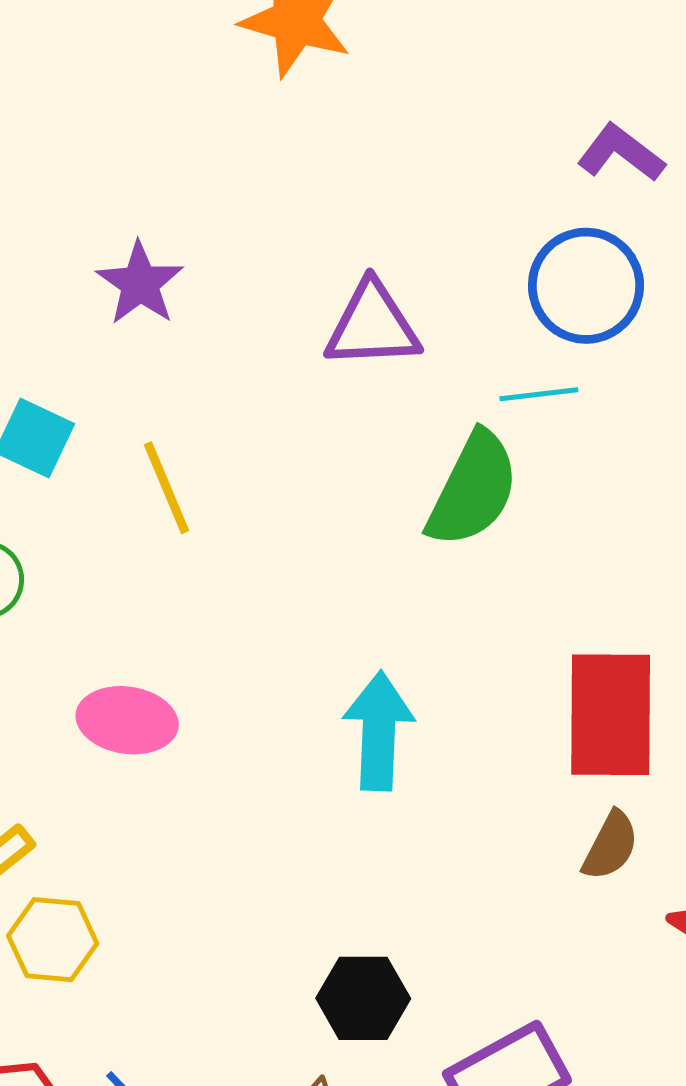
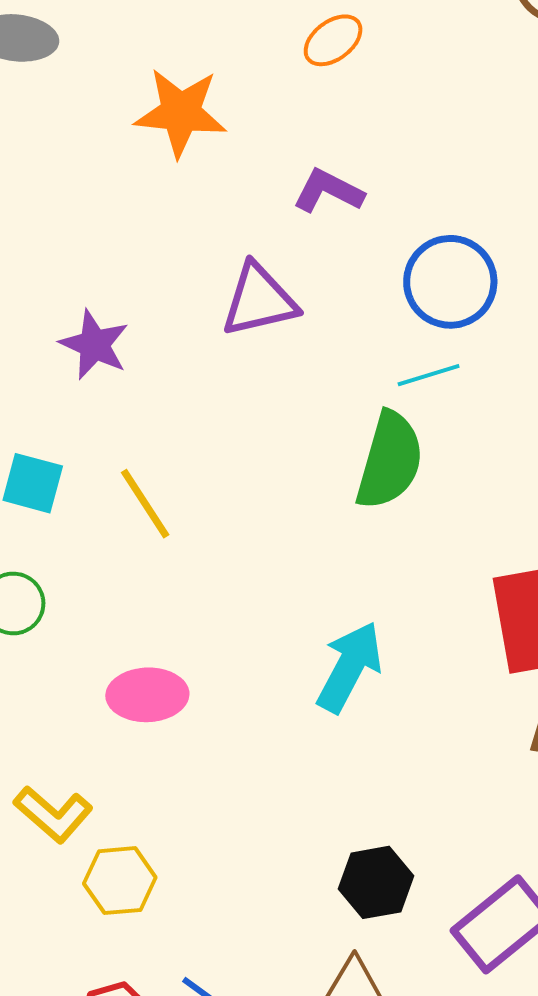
purple L-shape: (621, 153) -> (328, 191), moved
purple triangle: (372, 325) -> (259, 300), moved
cyan arrow: (379, 731) -> (350, 667), turned 36

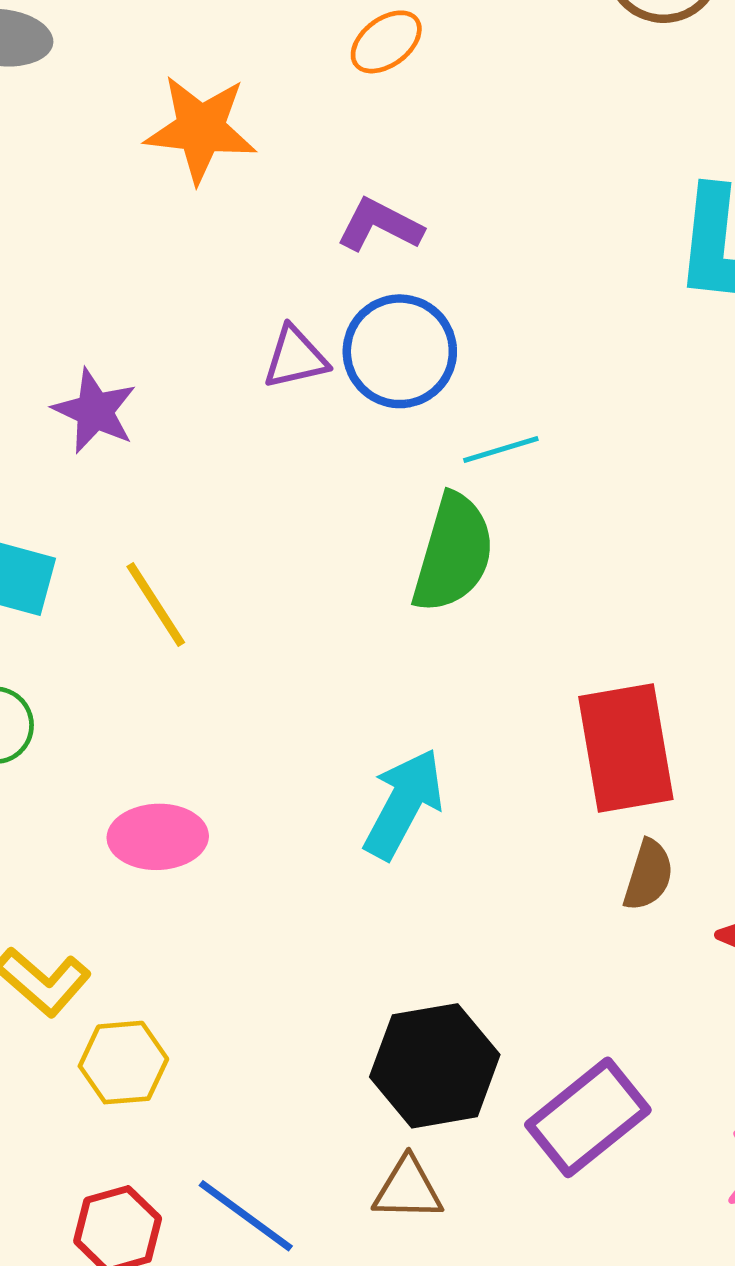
blue circle: (450, 282) -> (400, 351), moved
purple triangle: (259, 300) -> (295, 358), size x0.7
black hexagon: (376, 882) -> (435, 1066), size x1.4

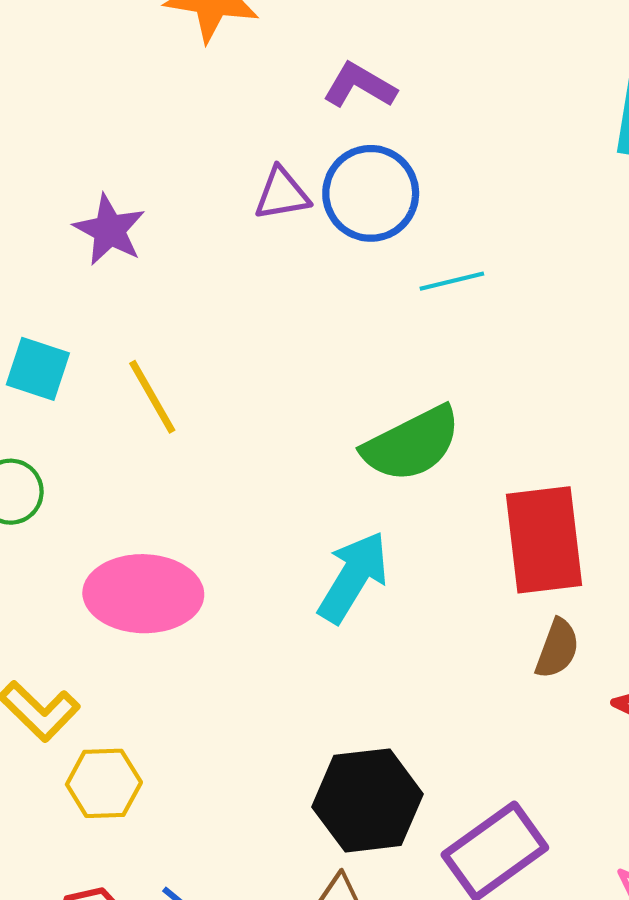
green semicircle: (453, 553) -> (412, 444), moved, turned 44
pink ellipse: (158, 837) -> (143, 594), size x1.4

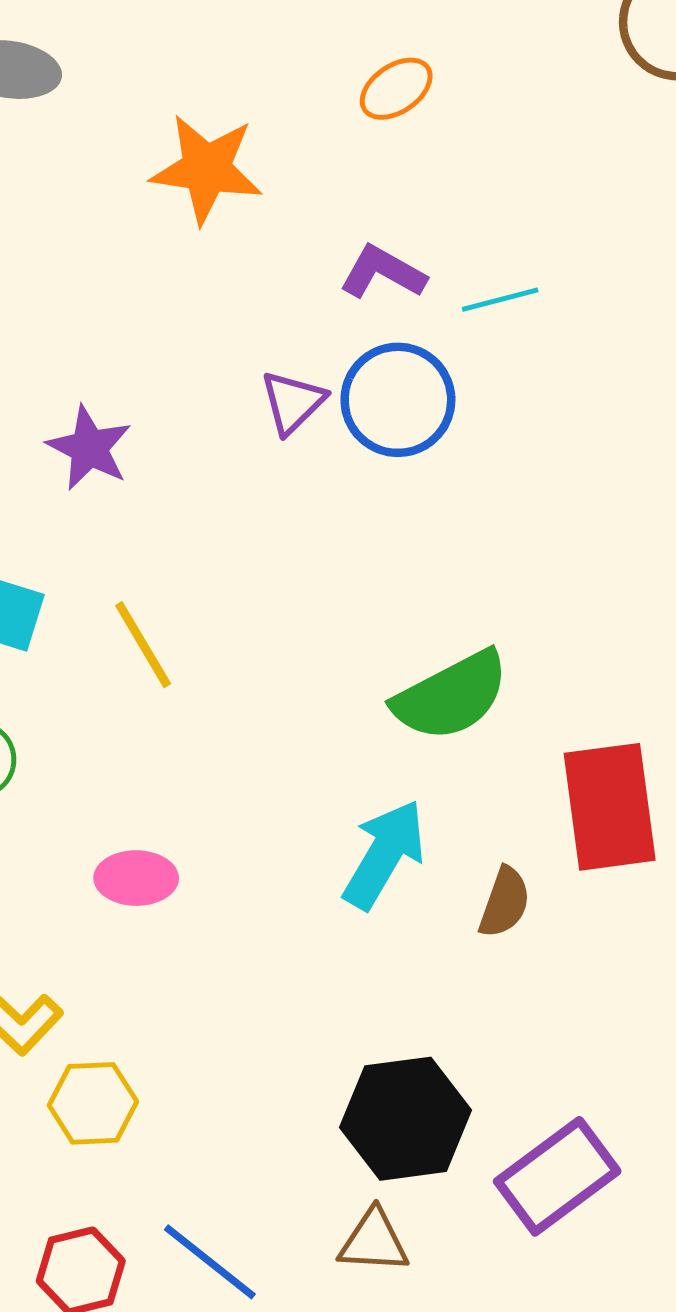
purple triangle: (282, 194) -> (293, 402), turned -34
cyan line: (452, 281) -> (500, 300), moved
pink ellipse: (143, 594) -> (136, 878), size x0.6
brown semicircle: (557, 649) -> (505, 902), moved

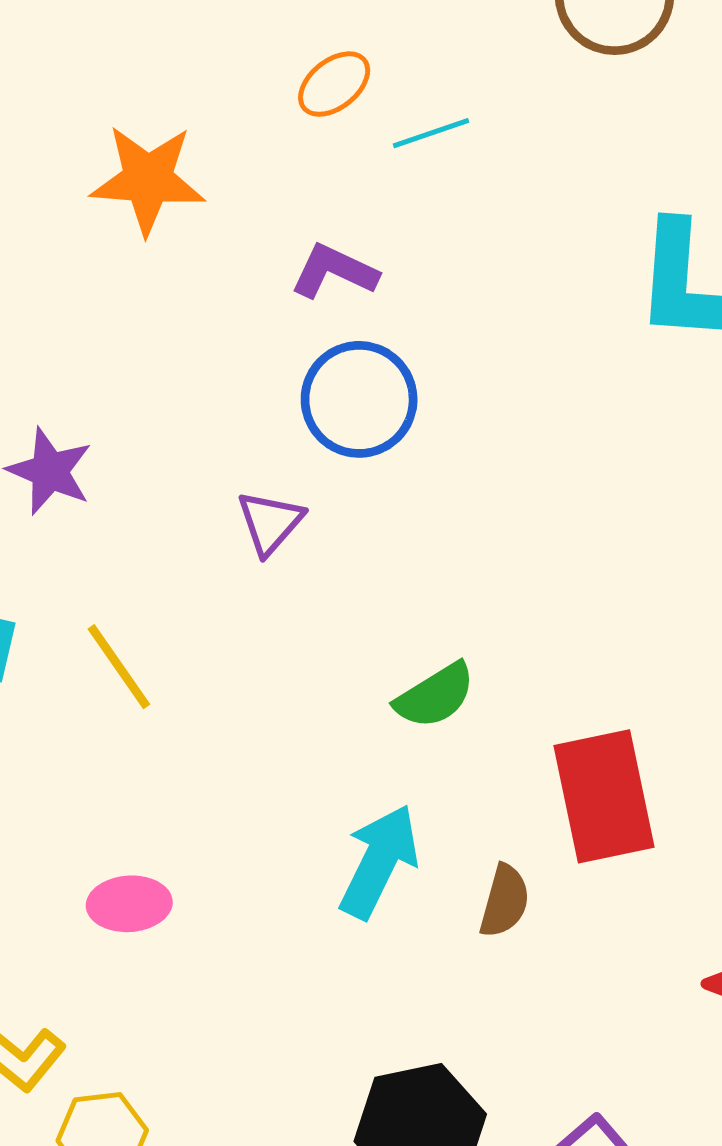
cyan line: (500, 300) -> (431, 133), moved
purple triangle: (293, 402) -> (270, 523), moved
green semicircle: (451, 696) -> (435, 696), size x0.7

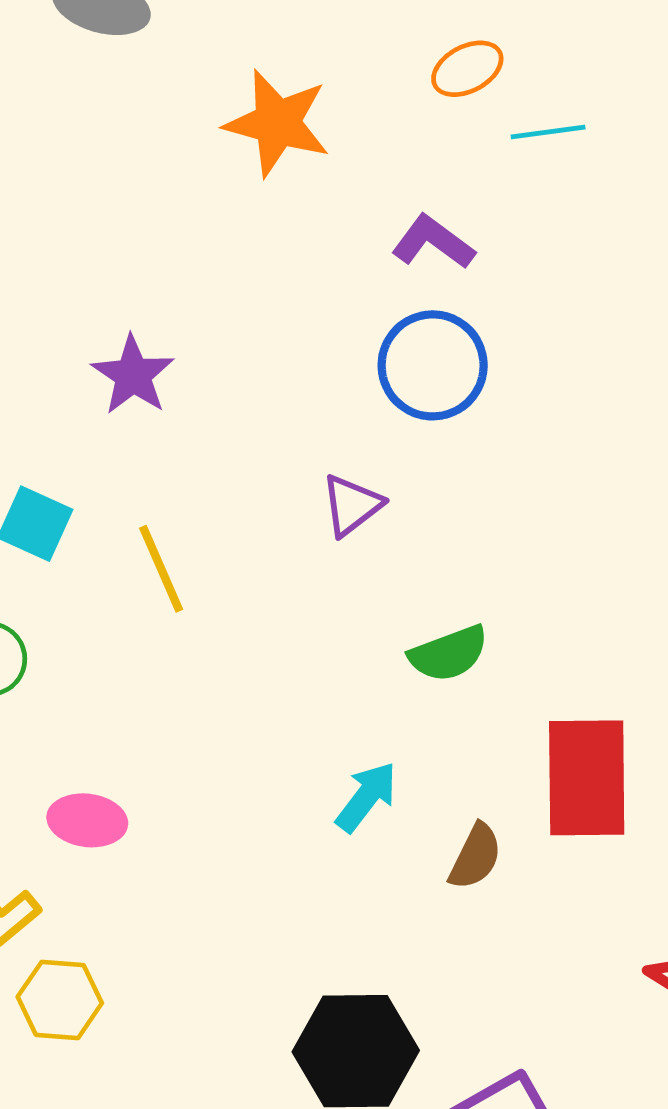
purple triangle: (270, 523) -> (352, 505), moved
cyan arrow: (379, 861) -> (366, 797), size x0.7
pink ellipse: (129, 904) -> (87, 820), moved

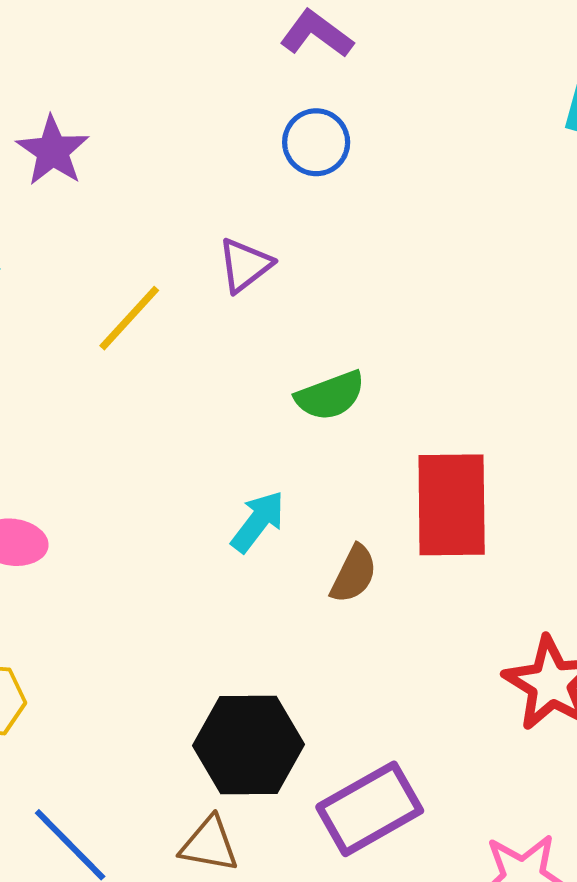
blue circle: (433, 365) -> (316, 142), size x0.7
yellow line: (161, 569) -> (129, 318), moved, turned 66

